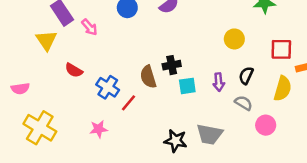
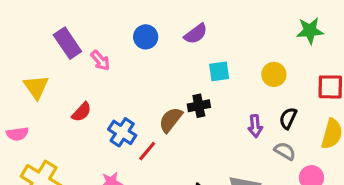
yellow triangle: (46, 40) -> (36, 87), moved
red semicircle: (74, 70) -> (82, 112), turned -78
brown semicircle: (148, 77) -> (171, 120), turned 55
cyan square: (187, 86) -> (219, 71), moved

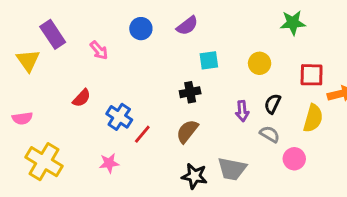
purple rectangle: (67, 43) -> (53, 34), moved
yellow triangle: (36, 87) -> (28, 60), moved
brown semicircle: (171, 120) -> (187, 131), moved

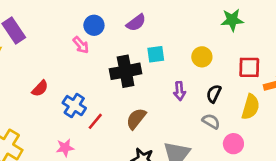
pink arrow: (99, 50) -> (81, 45), moved
black cross: (190, 92) -> (126, 71), moved, size x1.6
purple arrow: (242, 111) -> (180, 91), moved

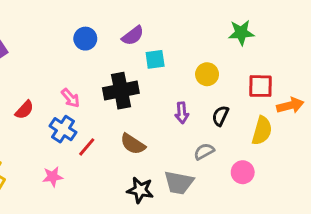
pink arrow: (81, 45) -> (70, 98), moved
cyan square: (156, 54) -> (155, 59), moved
brown semicircle: (136, 119) -> (133, 144), turned -95
gray semicircle: (211, 121) -> (204, 151), moved, turned -60

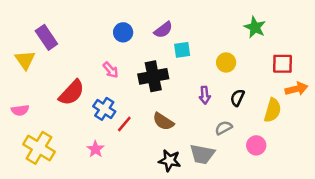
green star: (241, 33) -> (255, 27), turned 30
red square: (260, 86) -> (283, 64), moved
pink arrow: (70, 98) -> (111, 70), moved
red semicircle: (24, 110) -> (72, 93), size x1.6
pink star: (53, 177) -> (95, 149), turned -30

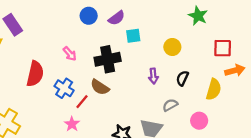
blue circle: (123, 32) -> (89, 16), moved
red semicircle: (72, 93) -> (35, 74), turned -30
brown semicircle: (163, 122) -> (100, 87), moved
pink star: (95, 149) -> (72, 124), moved

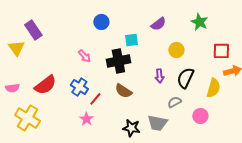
purple semicircle: (117, 18) -> (158, 24), moved
cyan square: (133, 36) -> (131, 40), moved
red semicircle: (35, 74) -> (45, 85), moved, turned 40
black semicircle: (182, 78) -> (185, 78), size x1.5
brown semicircle: (100, 87) -> (123, 91), moved

